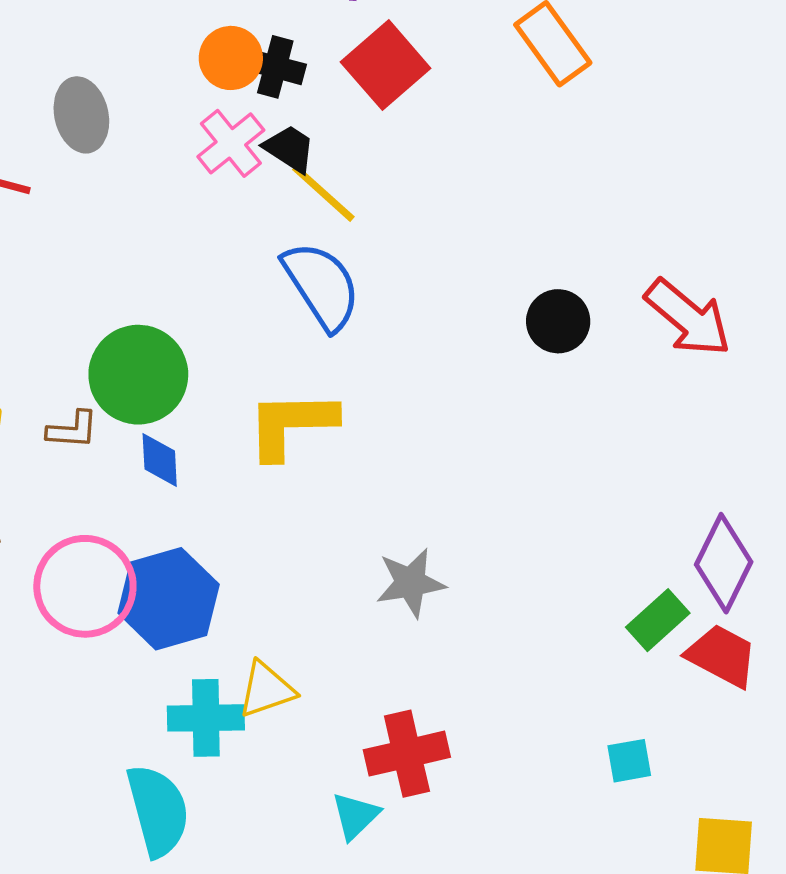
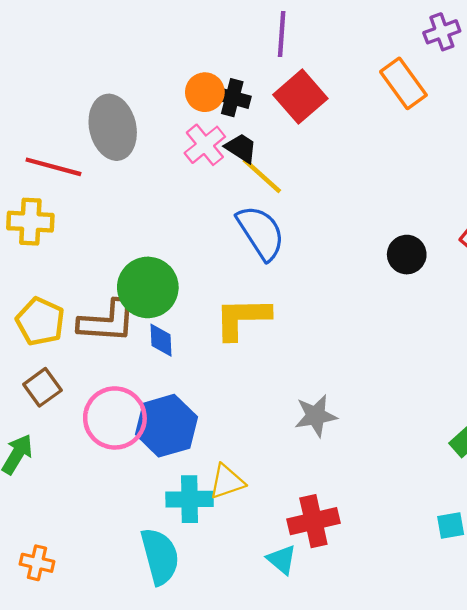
gray ellipse: (81, 115) -> (113, 127), size x1.4
brown L-shape: (72, 430) -> (107, 321), size x1.8
cyan triangle: (355, 816) -> (282, 560), turned -36

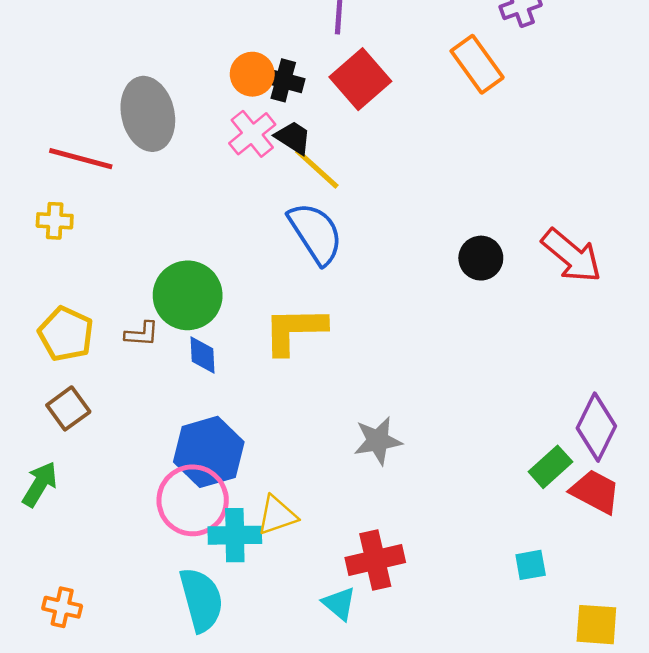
yellow cross: (30, 222) -> (55, 221), size x0.7
brown L-shape: (107, 321) -> (142, 334), size x0.5
pink circle: (115, 418) -> (193, 500), moved

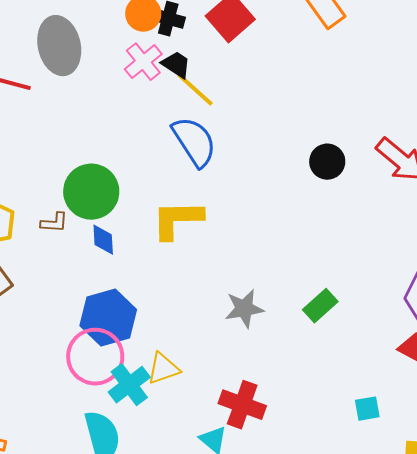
green rectangle: (550, 467) -> (320, 306), moved
cyan cross: (235, 535) -> (129, 385), turned -36
red cross: (375, 560) -> (242, 405), turned 33

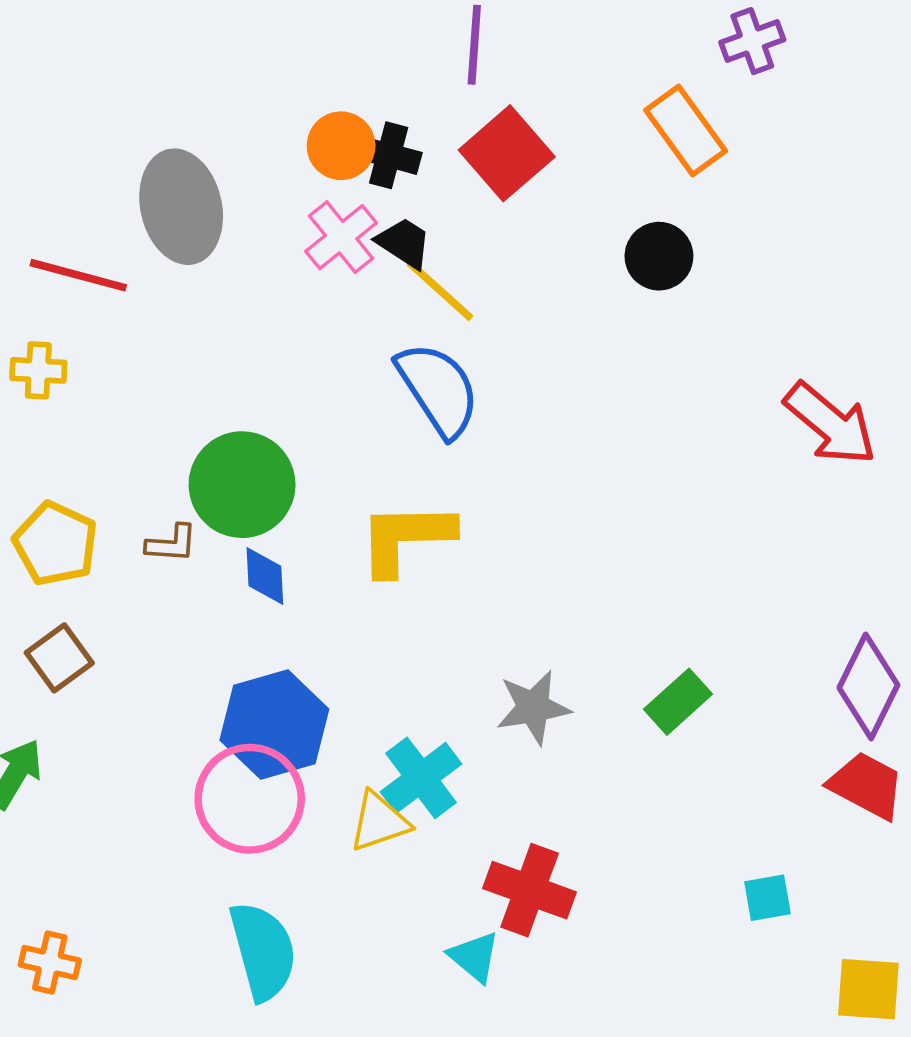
black circle: (327, 162) -> (659, 256), moved
cyan cross: (129, 385) -> (421, 778), moved

